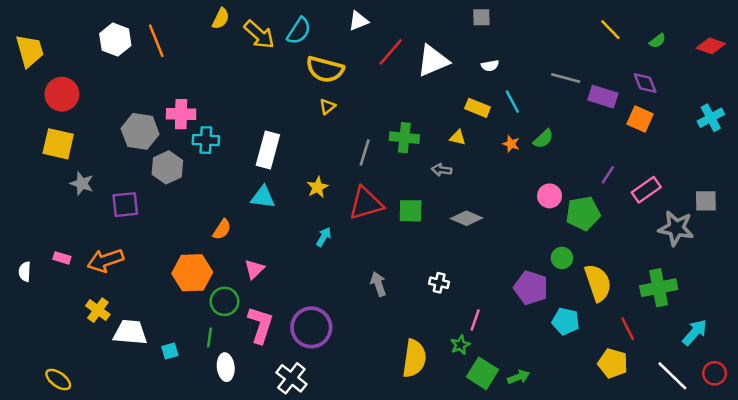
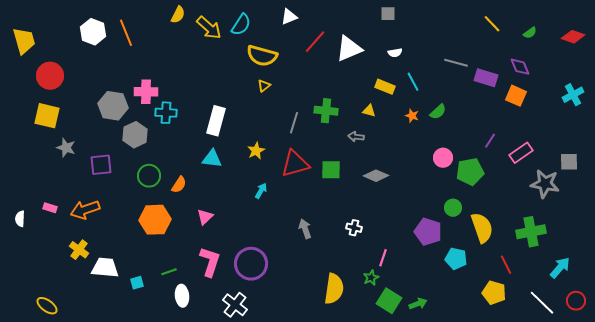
green circle: (224, 301) -> (149, 176), moved
green line: (210, 337) -> (169, 272), turned 63

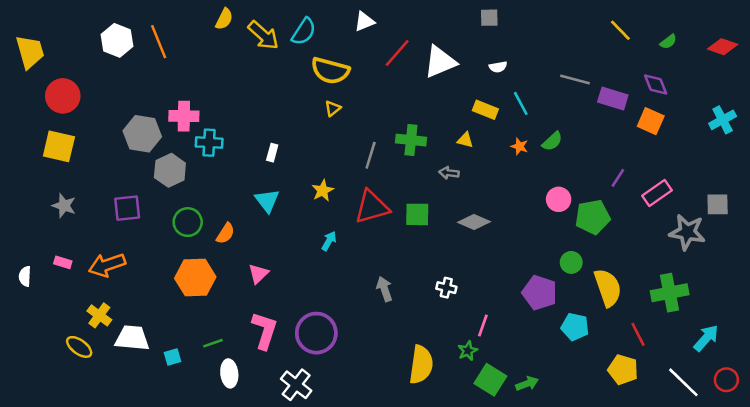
white rectangle: (216, 121) -> (272, 153), size x0.5
gray star: (66, 148) -> (64, 206), moved
cyan triangle: (212, 159) -> (267, 201), turned 45
yellow ellipse: (47, 306) -> (79, 347), moved

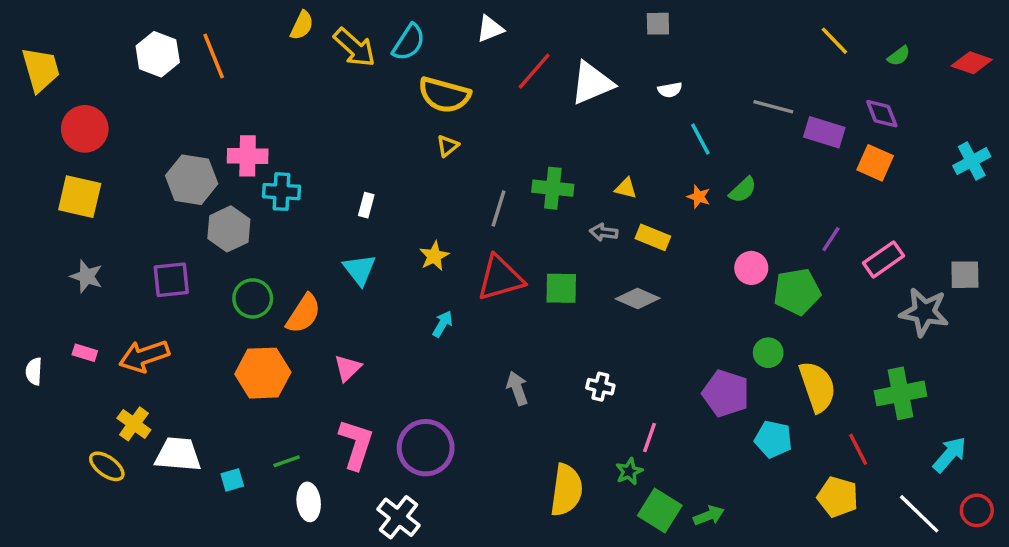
yellow rectangle: (485, 110) -> (653, 237), moved
orange semicircle: (226, 233) -> (304, 314), size x1.4

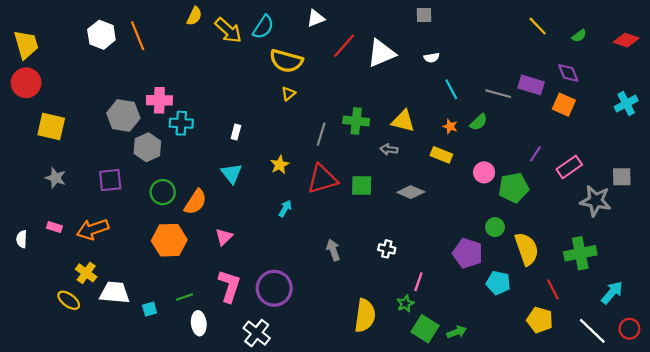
gray line: (773, 107) -> (498, 94), moved
red circle: (85, 129) -> (26, 83), moved
yellow triangle: (626, 188) -> (403, 121), size x1.6
yellow rectangle: (653, 237) -> (441, 155), moved

